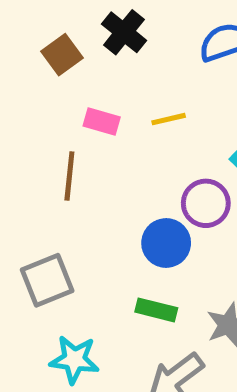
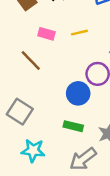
brown line: (69, 176) -> (31, 61), turned -50
gray square: (47, 280) -> (20, 112), turned -35

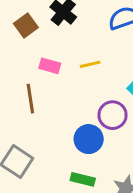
brown line: (31, 61) -> (30, 99), turned 35

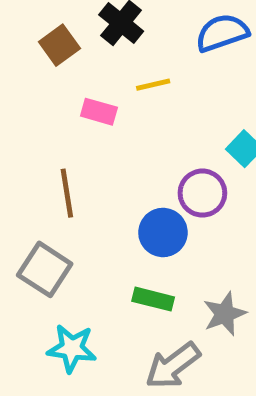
yellow line: (90, 64) -> (153, 85), moved
brown line: (30, 99) -> (67, 193), moved

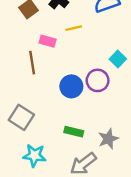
brown line: (67, 193) -> (32, 63), moved
blue circle: (163, 232) -> (71, 86), moved

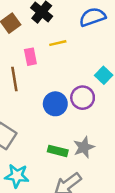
pink rectangle: (48, 41) -> (30, 57), turned 63
gray star: (108, 139) -> (84, 147), moved

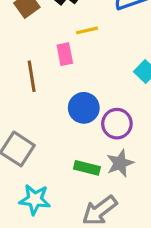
pink rectangle: (30, 57) -> (65, 54), moved
purple circle: (83, 98) -> (117, 124), moved

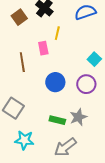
yellow line: (87, 30) -> (57, 33), turned -64
purple circle: (117, 124) -> (86, 84), moved

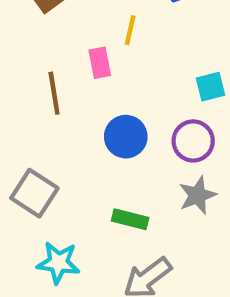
cyan square: (94, 59) -> (211, 87), turned 32
gray star: (78, 117) -> (197, 195), moved

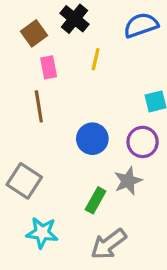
pink rectangle: (100, 63) -> (49, 67), moved
gray star: (197, 195) -> (128, 181), moved
green rectangle: (130, 219) -> (96, 200), turned -75

